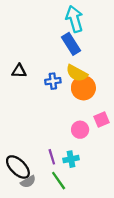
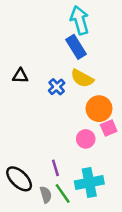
blue cross: (53, 81) -> (57, 87), turned -35
orange circle: (83, 88) -> (99, 109), moved
cyan cross: (71, 159) -> (89, 182), moved, size x1.6
gray semicircle: (28, 182) -> (46, 195), moved, turned -77

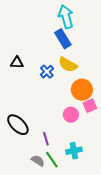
black ellipse: (19, 179) -> (18, 125), moved
cyan cross: (89, 182) -> (74, 151), size x0.7
gray semicircle: (46, 195) -> (38, 161), turned -40

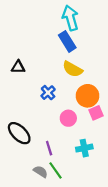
blue cross: (47, 72) -> (48, 93), moved
pink circle: (71, 115) -> (68, 118), moved
cyan cross: (74, 151) -> (84, 148), moved

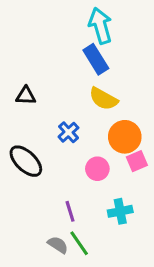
black ellipse: (19, 133) -> (26, 161), moved

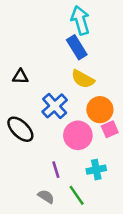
blue cross: (68, 132) -> (55, 106), size x1.5
pink circle: (97, 169) -> (78, 135), size x1.5
green line: (79, 243) -> (77, 195), moved

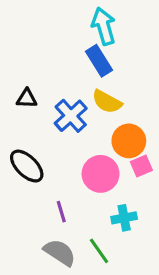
blue cross: (55, 106) -> (71, 116), moved
purple line: (56, 170) -> (61, 212), moved
gray semicircle: (46, 197) -> (60, 252), size x1.5

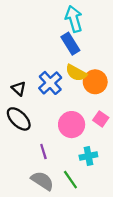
black triangle: (27, 98) -> (19, 89), moved, turned 40
orange circle: (129, 141) -> (95, 82), moved
pink square: (141, 166) -> (101, 119), turned -32

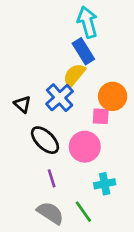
yellow semicircle: (76, 73) -> (74, 75), moved, turned 100
black ellipse: (19, 119) -> (45, 140), moved
pink square: (101, 119) -> (101, 116), moved, turned -32

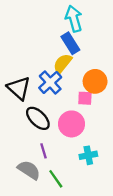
black triangle: (22, 104) -> (19, 88), size x1.6
green line: (83, 212) -> (56, 179), moved
gray semicircle: (50, 213) -> (29, 170), moved

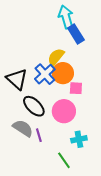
blue rectangle: (70, 43) -> (76, 34), moved
orange circle: (95, 81) -> (63, 73), moved
gray semicircle: (29, 170) -> (23, 128), moved
green line: (56, 179) -> (64, 160), moved

